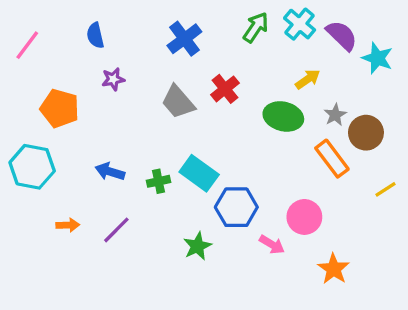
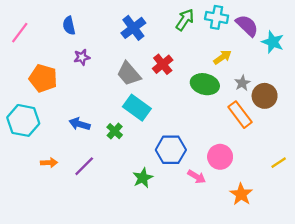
cyan cross: (300, 24) -> (217, 17), turned -30
cyan rectangle: (199, 173) -> (137, 108), moved
green cross: (159, 181) -> (115, 131), turned -35
yellow line: (385, 189) -> (279, 163), moved

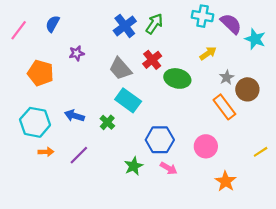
green arrow: (185, 20) -> (154, 24), moved
blue semicircle: (69, 26) -> (53, 24), moved, turned 42
green ellipse: (205, 84) -> (177, 78), moved
cyan hexagon: (23, 120) -> (35, 122), moved
pink arrow: (197, 177) -> (169, 168), moved

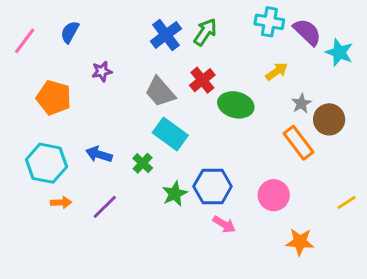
green star: (134, 166) -> (175, 194), moved
orange star: (226, 181) -> (300, 242), turned -30

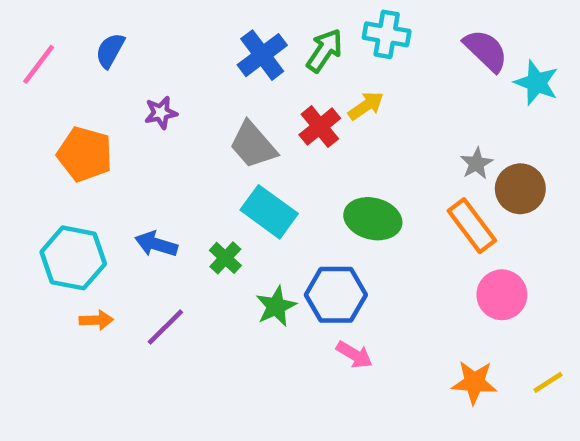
cyan cross: (269, 22) -> (387, 34), moved
yellow arrow: (277, 71) -> (366, 106), moved
green ellipse: (236, 105) -> (373, 219), moved
pink circle: (274, 195) -> (502, 295), moved
yellow line: (347, 202) -> (548, 382), moved

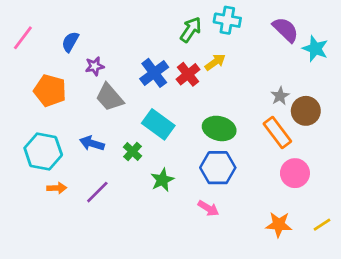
blue semicircle: (110, 50) -> (70, 42), moved
blue cross: (262, 55) -> (154, 73), moved
gray trapezoid: (253, 145) -> (110, 97), moved
blue hexagon: (336, 295) -> (218, 168), moved

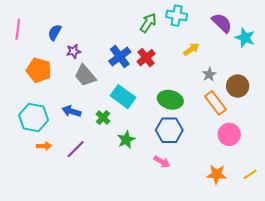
pink line: (23, 38) -> (18, 29), turned -30
yellow arrow: (215, 62) -> (191, 49), moved
gray star: (280, 96) -> (209, 74), moved

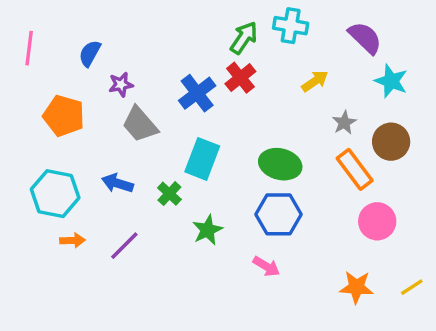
cyan star: (245, 38) -> (391, 81), moved
red cross: (146, 58) -> (240, 78), moved
cyan rectangle: (123, 97) -> (202, 159), turned 75

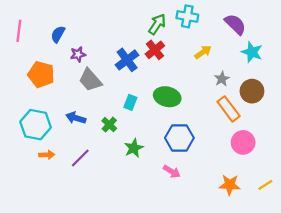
cyan rectangle: (202, 159) -> (130, 102), size x0.6
green ellipse: (280, 164) -> (167, 97), moved

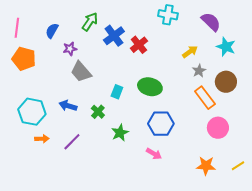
green arrow: (157, 24) -> (90, 22), moved
yellow arrow: (203, 52) -> (190, 52), moved
blue cross: (127, 60) -> (114, 36), moved
orange pentagon: (41, 74) -> (24, 59), moved

